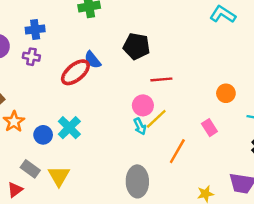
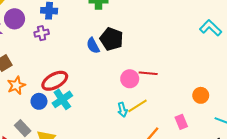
black pentagon: (137, 46) -> (112, 39), moved
purple cross: (31, 57) -> (42, 33), turned -32
red ellipse: (75, 72) -> (55, 81), moved
pink circle: (143, 105) -> (130, 79), moved

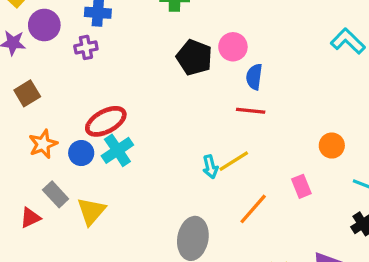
blue semicircle: (93, 46) -> (254, 77), moved, turned 35
pink circle: (130, 79) -> (233, 47), moved
orange star: (16, 85) -> (43, 144), moved

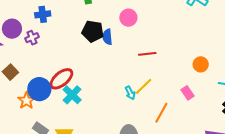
purple cross: (86, 47) -> (32, 38), moved
black pentagon: (194, 57) -> (93, 31), moved
blue semicircle: (254, 77) -> (107, 37), moved
blue circle: (81, 153) -> (39, 89), moved, size x1.5

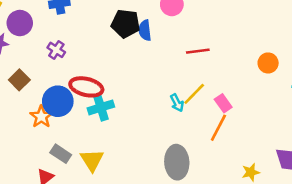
purple cross: (32, 38) -> (56, 50), moved, turned -32
red ellipse: (61, 79) -> (86, 87), turned 55
pink rectangle: (188, 93) -> (223, 103), moved
cyan cross: (72, 95) -> (101, 107), turned 30

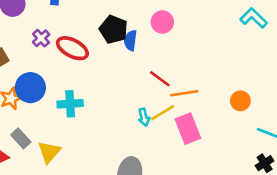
red line: (198, 51) -> (160, 79), moved, turned 30
red ellipse: (86, 87) -> (72, 48), moved
pink rectangle: (223, 103) -> (188, 129), size x1.6
orange line: (218, 128) -> (184, 93), moved, turned 40

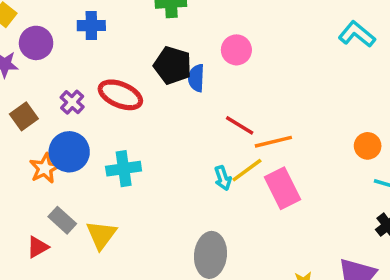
purple cross: (41, 38) -> (72, 102), moved
orange circle: (240, 101) -> (368, 146), moved

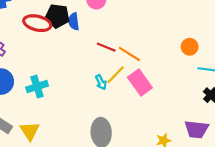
red ellipse: (120, 95) -> (37, 23), moved
orange line: (273, 142) -> (129, 54), turned 55

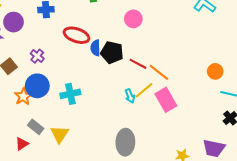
black pentagon: (57, 16) -> (112, 52), moved
blue semicircle: (74, 21) -> (95, 48), moved

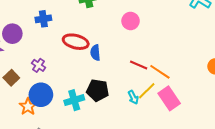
black pentagon: (112, 52) -> (98, 90), moved

